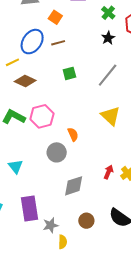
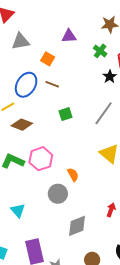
black star: (108, 38) -> (110, 77), moved
brown line: (58, 43) -> (52, 84), turned 40

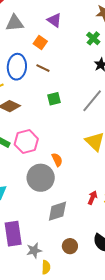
purple triangle: (69, 36) -> (54, 20), moved, turned 35
blue ellipse: (26, 85) -> (17, 67), turned -30
gray circle: (58, 194) -> (41, 178), size x1.4

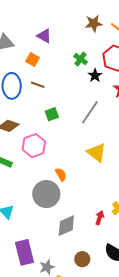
green cross: (93, 38) -> (81, 59), moved
pink hexagon: (26, 142) -> (34, 146), moved
red arrow: (92, 198) -> (100, 218), moved

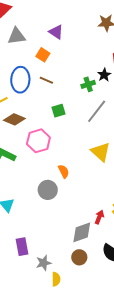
green cross: (81, 59) -> (88, 84), moved, turned 32
gray circle: (46, 194) -> (48, 190), size x0.7
gray diamond: (66, 226) -> (82, 232), moved
purple rectangle: (24, 252) -> (22, 247), size x0.7

